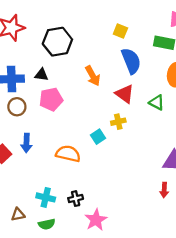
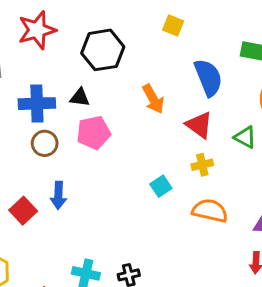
yellow square: (120, 31) -> (173, 25), moved
yellow cross: (118, 122) -> (202, 165), moved
orange semicircle: (68, 154) -> (210, 211), moved

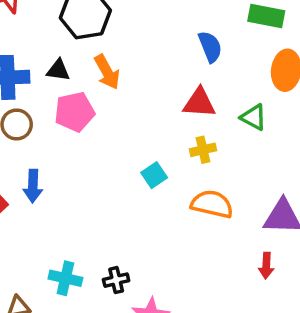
blue semicircle: (208, 78) -> (210, 47), size x0.7
orange arrow: (153, 99) -> (107, 72), moved
red triangle: (199, 125) -> (199, 103), turned -32

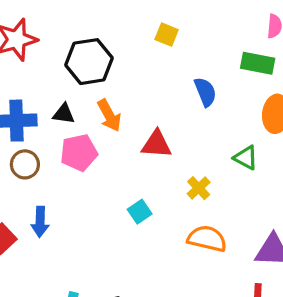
red triangle: (199, 103) -> (156, 144), moved
yellow cross: (203, 150) -> (199, 188), turned -30
cyan square: (154, 175) -> (140, 212), moved

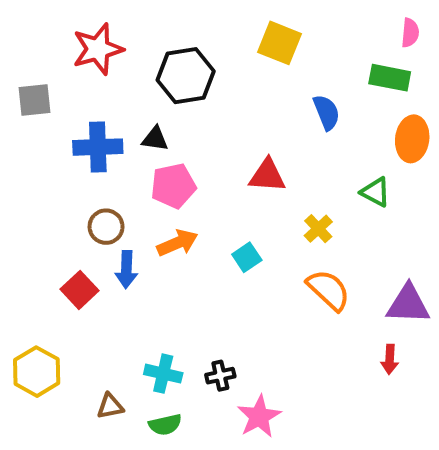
yellow square: (167, 35) -> (280, 43), size x1.5
orange arrow: (109, 116) -> (177, 243), moved, turned -84
brown circle: (25, 164) -> (106, 227), moved
orange semicircle: (207, 239) -> (328, 290), turned 30

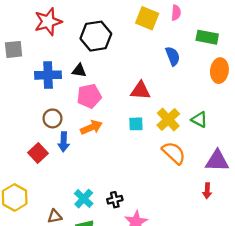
pink semicircle: (410, 33) -> (176, 13), moved
green triangle: (375, 192) -> (199, 120), moved
yellow cross: (318, 229) -> (168, 120), size x1.5
cyan square: (247, 257) -> (136, 124), moved, turned 32
cyan cross: (163, 374) -> (84, 199), turned 30

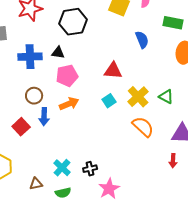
cyan square: (136, 124) -> (109, 101), turned -32

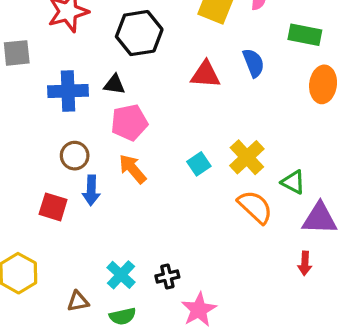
red triangle: (113, 71) -> (205, 74), moved
green triangle: (166, 97) -> (293, 182), moved
orange arrow: (69, 104) -> (133, 169), turned -108
red square: (21, 127) -> (53, 207), turned -30

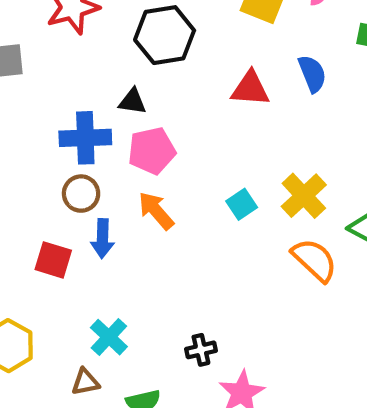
blue cross: (68, 91) -> (85, 138), moved
cyan cross: (121, 275) -> (109, 337), moved

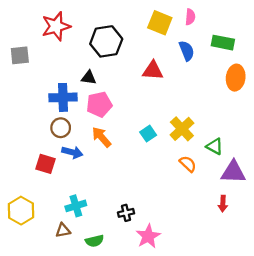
blue semicircle: (312, 74) -> (187, 51), moved
blue arrow: (102, 239) -> (72, 152), turned -78
orange semicircle: (314, 260) -> (188, 164), size x0.7
cyan cross: (109, 337) -> (76, 206), turned 30

